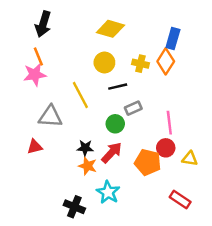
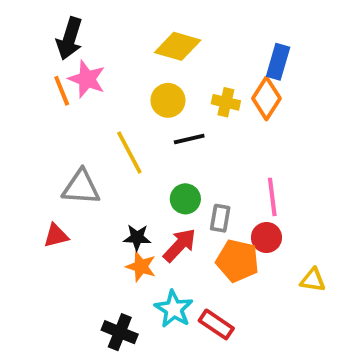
pink star: (35, 75) -> (87, 79), moved, turned 30
gray rectangle: (133, 108) -> (220, 218), moved, turned -56
yellow triangle: (190, 159) -> (313, 280), moved
red rectangle: (180, 200) -> (216, 324), moved

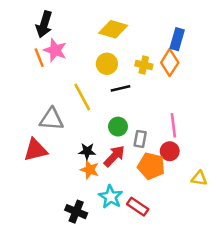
red triangle: (56, 236) -> (35, 150), size x1.5

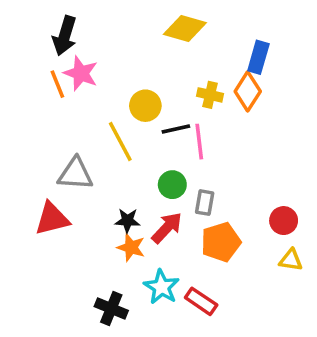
yellow diamond: (113, 29) -> (185, 28), moved
yellow circle: (107, 64) -> (145, 106), moved
pink line: (173, 125) -> (199, 142), moved
red circle: (170, 151) -> (284, 221), moved
orange pentagon: (151, 166) -> (221, 242), turned -30

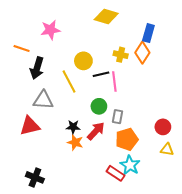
black arrow: (65, 36) -> (37, 68), moved
pink star: (81, 73) -> (50, 30), moved, turned -30
orange line: (57, 84) -> (22, 48), moved, turned -49
cyan star: (162, 287) -> (130, 165), moved
black cross: (111, 308) -> (35, 177), moved

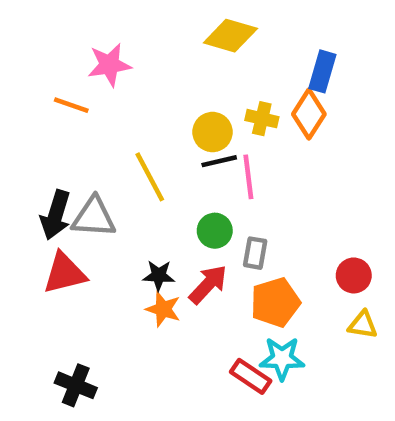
orange line: (22, 48) -> (71, 105), moved
yellow circle: (83, 61) -> (212, 132), moved
black arrow: (37, 68) -> (56, 215), moved
cyan star: (130, 165) -> (282, 358), turned -30

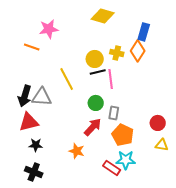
black star: (159, 275) -> (36, 145), moved
orange pentagon: (275, 302) -> (123, 135), turned -30
orange star: (163, 309) -> (77, 151), moved

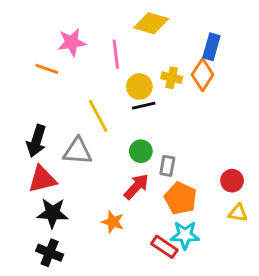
pink line: (111, 79) -> (116, 54), moved
gray triangle: (42, 97) -> (78, 151), moved
black star: (36, 145) -> (53, 213), size x1.5

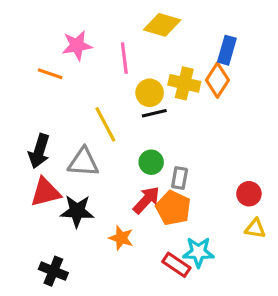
yellow cross: (172, 78) -> (184, 83), size x1.4
orange pentagon: (181, 198) -> (173, 208), moved
black star: (53, 213) -> (77, 211), moved

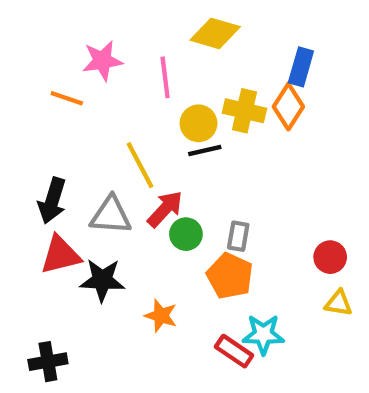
green circle: (151, 162) -> (186, 234), moved
red arrow: (146, 200) -> (165, 209), moved
black cross: (53, 271) -> (48, 362), moved, turned -32

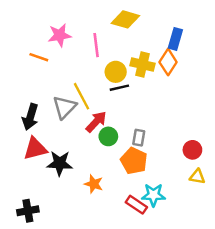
gray triangle: (111, 215) -> (64, 107), moved, turned -50

